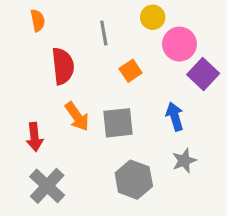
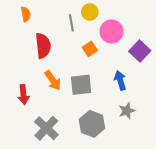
yellow circle: (153, 17) -> (90, 12), moved
pink circle: (179, 44) -> (112, 32), moved
gray cross: (47, 186) -> (46, 128), moved

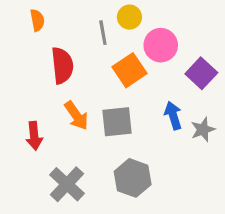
orange square: (90, 49) -> (129, 70), size x1.5
gray star: (127, 111) -> (203, 130), moved

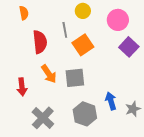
gray line: (103, 33) -> (65, 30), moved
pink circle: (161, 45) -> (118, 20), moved
blue arrow: (173, 115) -> (111, 101), moved
gray star: (203, 130) -> (133, 109), moved

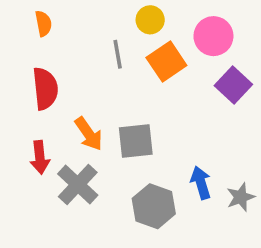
red semicircle: (40, 42) -> (45, 89), moved
orange square: (83, 45) -> (166, 61), moved
gray cross: (43, 118) -> (78, 184), moved

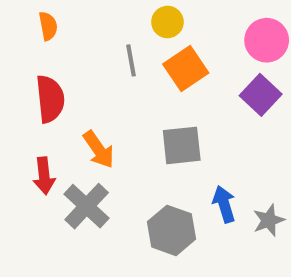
pink circle: (213, 36) -> (267, 40), moved
gray square: (136, 141) -> (182, 145), moved

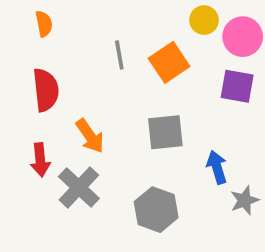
yellow circle: (167, 22) -> (204, 20), moved
purple square: (261, 95) -> (237, 86), turned -33
blue arrow: (224, 204) -> (217, 167), moved

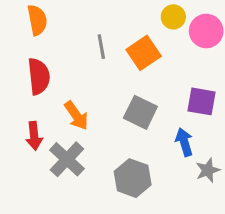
orange semicircle: (44, 24) -> (37, 20), size x1.4
purple square: (237, 86) -> (201, 101), moved
gray square: (165, 132) -> (140, 112), turned 32

